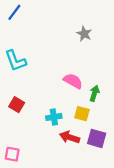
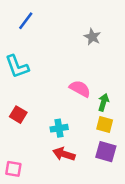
blue line: (14, 12) -> (26, 21), moved
yellow square: (82, 114) -> (105, 124), moved
red arrow: (70, 137) -> (64, 154), moved

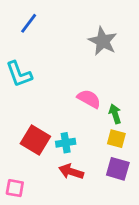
gray star: (92, 37) -> (103, 41), size x1.5
green arrow: (103, 102) -> (115, 114), turned -35
red square: (18, 115) -> (35, 140), moved, size x1.5

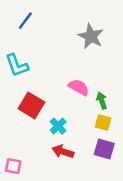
red square: (35, 140) -> (31, 105), moved
cyan cross: (66, 143) -> (58, 126), turned -35

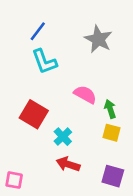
blue line: (25, 21) -> (38, 31), moved
cyan L-shape: (17, 65) -> (44, 62), moved
purple square: (104, 149) -> (113, 176), moved

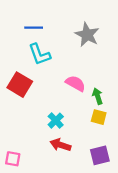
blue line: (38, 31) -> (34, 28), turned 54
red square: (34, 114) -> (20, 85), moved
purple square: (113, 176) -> (100, 155), turned -30

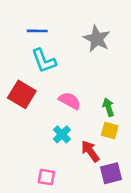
pink semicircle: (75, 83) -> (70, 101), moved
red arrow: (60, 145) -> (90, 151), moved, turned 36
pink square: (13, 159) -> (46, 177), moved

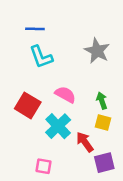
gray star: (97, 39) -> (97, 51), moved
red square: (22, 94) -> (28, 105), moved
cyan cross: (62, 134) -> (58, 126), size x1.5

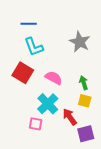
red square: (28, 105) -> (23, 73), moved
pink square: (43, 166) -> (36, 124), moved

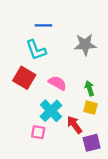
blue line: (29, 24) -> (44, 25), moved
gray star: (80, 42) -> (85, 45), turned -30

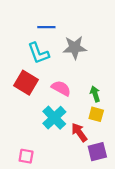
gray star: (85, 45) -> (75, 48), moved
pink square: (38, 132) -> (26, 156), moved

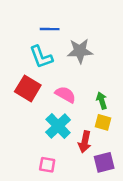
red arrow: (79, 132) -> (85, 142), turned -132
pink square: (26, 156) -> (47, 165), moved

